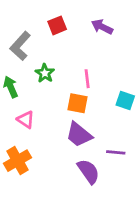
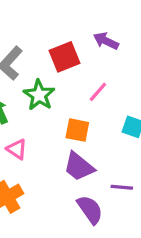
red square: (57, 25) -> (65, 57), moved, size x1.4
green star: (45, 73) -> (39, 95), size x1.4
pink line: (87, 79) -> (98, 92), moved, turned 48

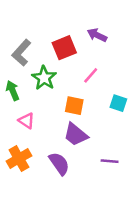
purple line: (122, 187) -> (110, 161), moved
purple semicircle: (90, 210) -> (59, 164), moved

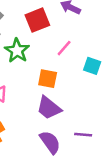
cyan square: (118, 103) -> (92, 66), moved
purple semicircle: (59, 164) -> (50, 142), moved

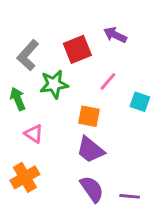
green star: (17, 51) -> (54, 84), turned 30
purple line: (83, 135) -> (130, 196), moved

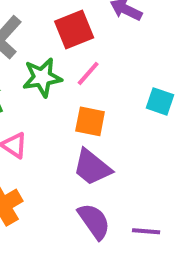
pink line: (108, 81) -> (88, 73), moved

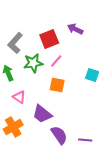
purple trapezoid: (92, 167) -> (42, 114), moved

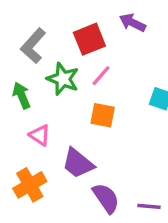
green star: (33, 63) -> (63, 79), turned 30

